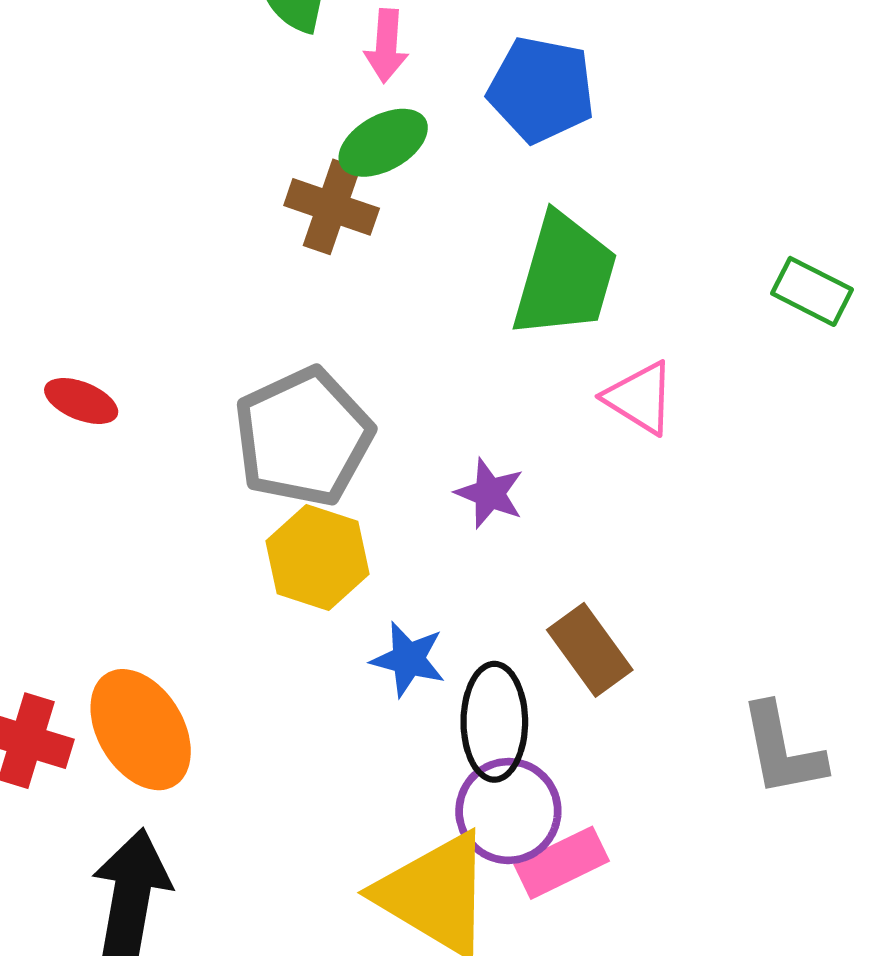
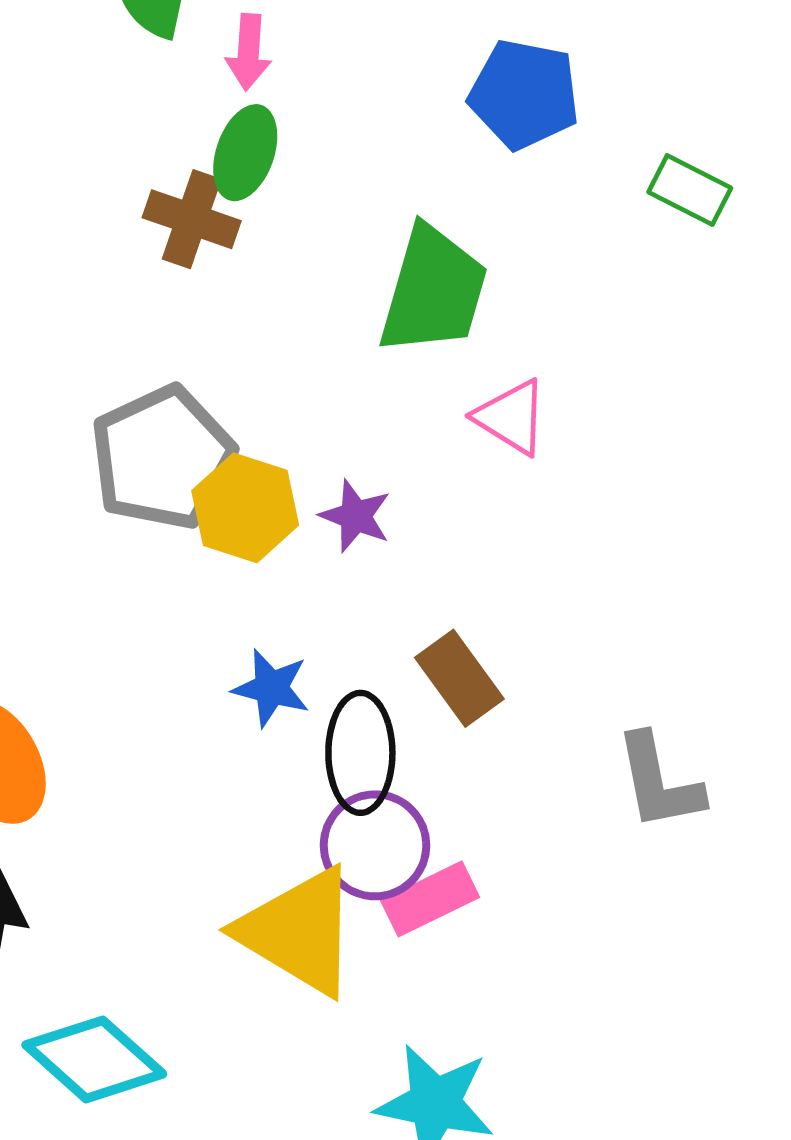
blue pentagon: (541, 90) -> (524, 94), moved
green ellipse: (383, 143) -> (245, 153), turned -42
green rectangle: (812, 291) -> (690, 190), moved
yellow hexagon: (317, 557) -> (245, 508), moved

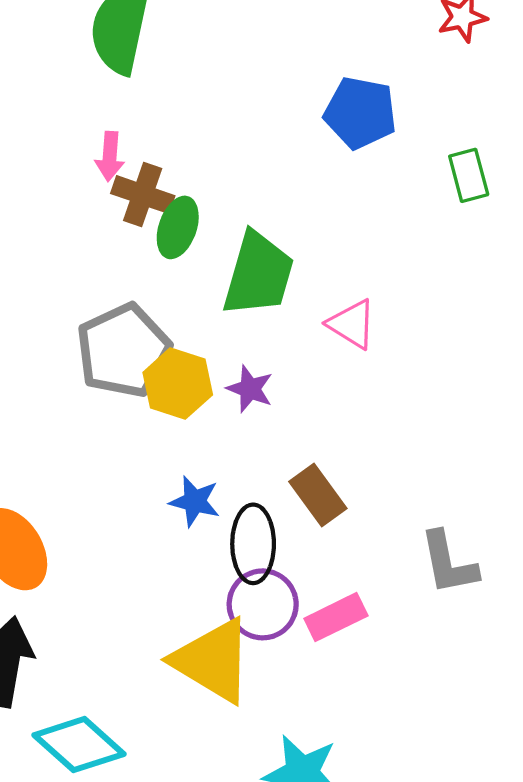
pink arrow: (248, 52) -> (110, 156), moved
green ellipse: (245, 153) -> (178, 227), moved
green rectangle: (690, 190) -> (469, 175), turned 48
green trapezoid: (433, 291) -> (258, 274), moved
pink rectangle: (430, 899) -> (336, 617), moved

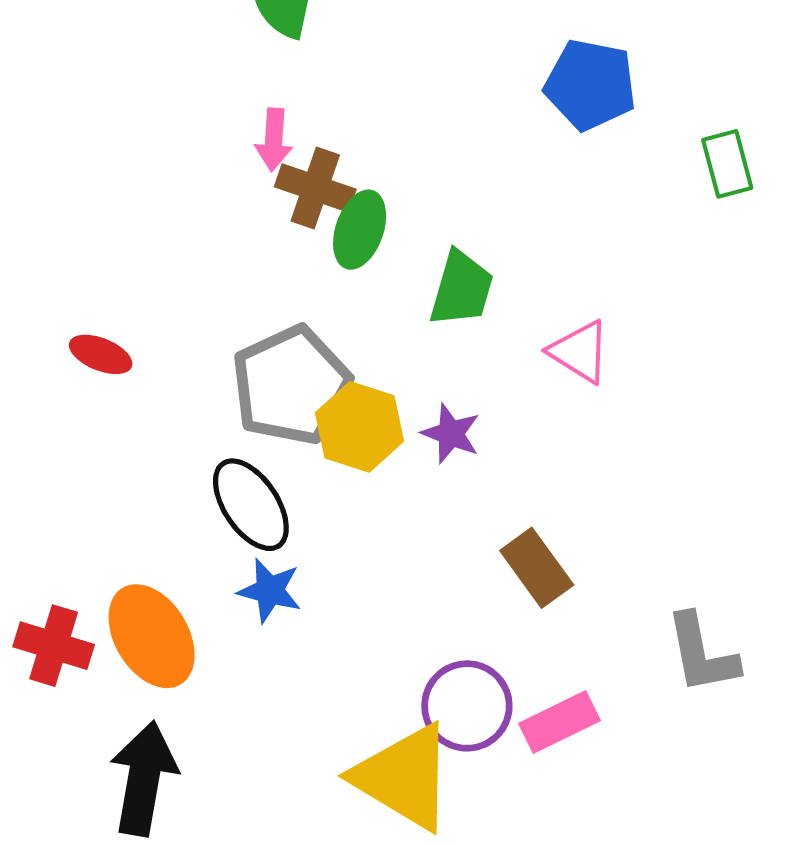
green trapezoid: (258, 274) -> (462, 289), size x0.7
blue star: (195, 501) -> (270, 591), moved
black ellipse: (253, 544) -> (251, 505), moved, turned -34

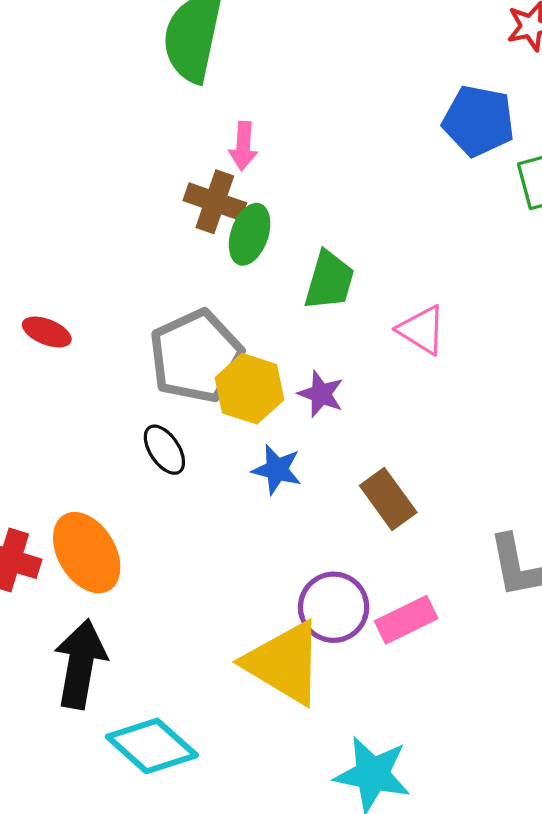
blue pentagon: (590, 85) -> (479, 121), moved
pink arrow: (274, 140) -> (243, 146), moved
black ellipse: (251, 505) -> (164, 450), size x0.7
blue star: (270, 591) -> (277, 470), moved

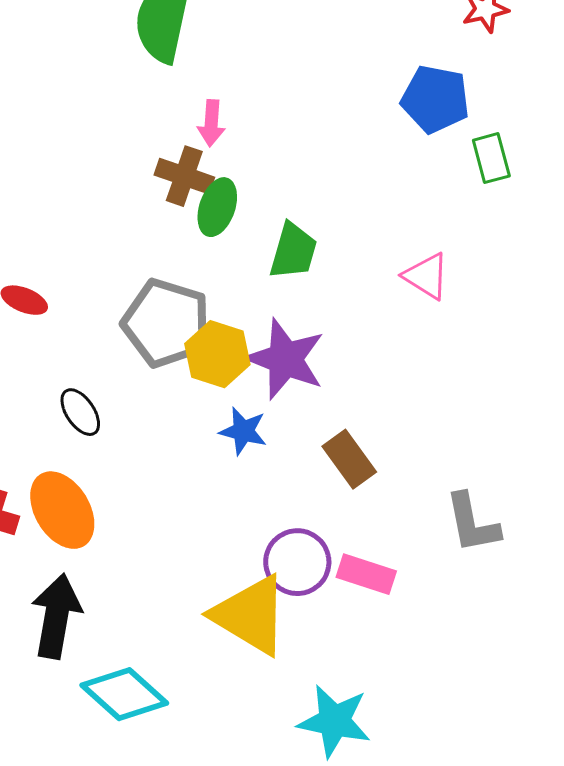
pink triangle: (422, 330) -> (426, 276), moved
gray pentagon: (196, 356) -> (166, 323), turned -30
purple star: (321, 394) -> (285, 359), size x1.8
black ellipse: (164, 450) -> (80, 412), moved
pink rectangle: (406, 620) -> (366, 574), turned 44

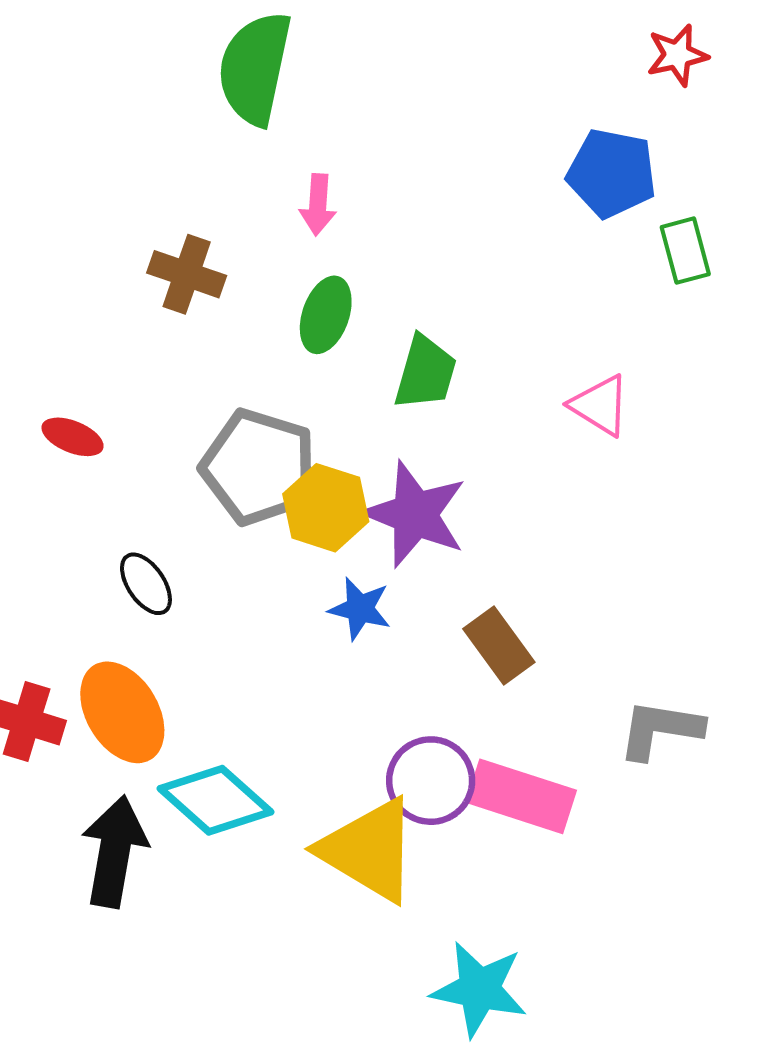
brown cross: (184, 176) -> (187, 274), moved
gray L-shape: (472, 523) -> (660, 729), turned 110
pink rectangle: (366, 574) -> (521, 796), size x1.4
cyan diamond: (124, 694) -> (216, 800), moved

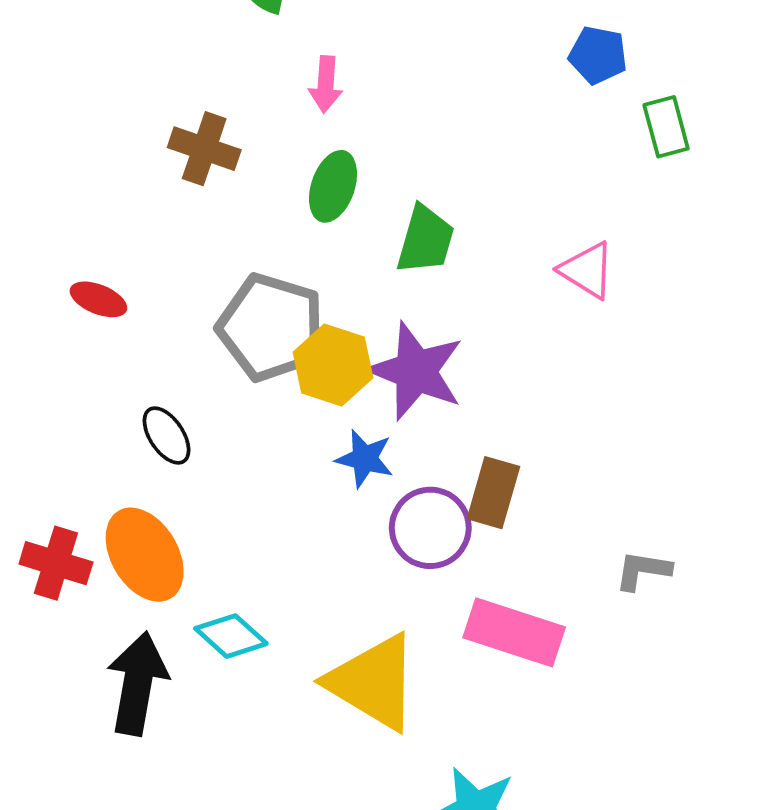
blue pentagon: (612, 173) -> (598, 55), size x0.7
brown rectangle: (499, 645) -> (493, 493), turned 52
gray L-shape: (660, 729) -> (643, 570), size x0.7
purple circle: (431, 781) -> (430, 528), moved
cyan diamond: (216, 800) -> (231, 636), size x0.7

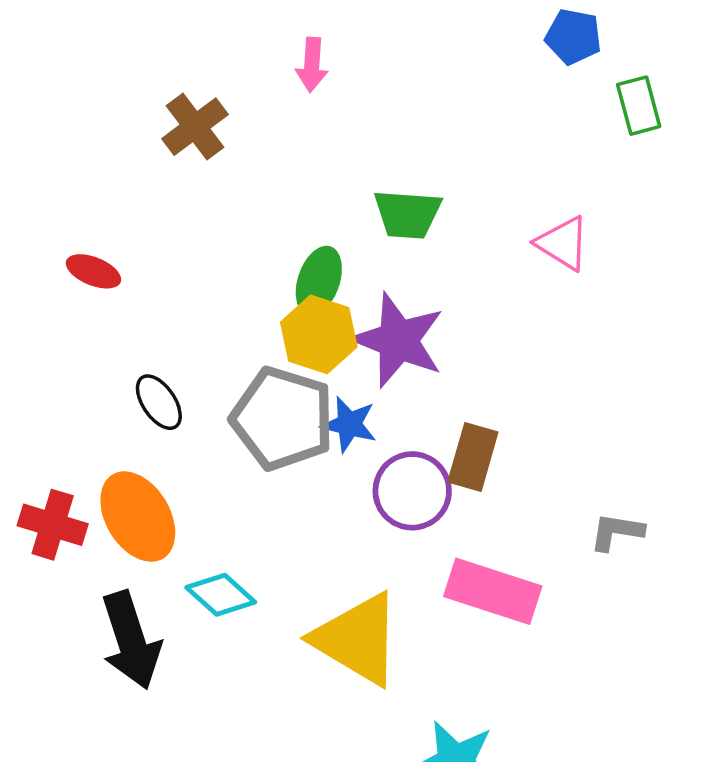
brown cross: (204, 149) -> (195, 127), turned 34
green ellipse: (333, 186) -> (319, 281), moved
green trapezoid: (425, 240) -> (408, 214), turned 78
gray pentagon: (271, 327) -> (283, 418), moved
black arrow: (137, 683) -> (131, 640), turned 152

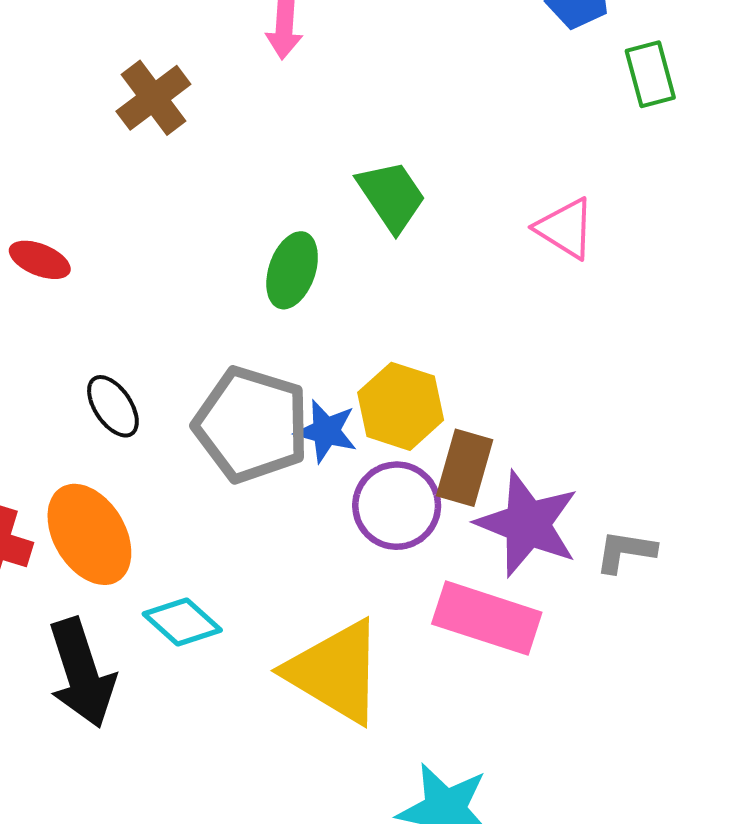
green trapezoid: (408, 214) -> (391, 196), turned -128
yellow hexagon: (319, 334) -> (401, 406), moved
purple star: (398, 340) -> (527, 524), moved

